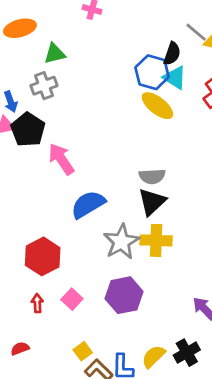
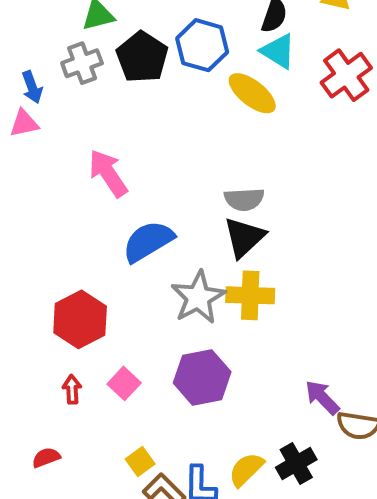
blue hexagon: (152, 72) -> (202, 45), moved
black pentagon: (28, 130) -> (142, 57), moved

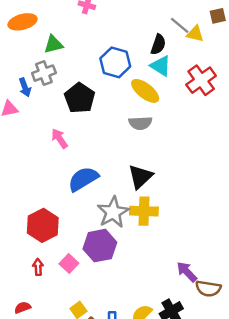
black pentagon: (142, 57) -> (80, 98), moved
blue arrow: (32, 87) -> (25, 87), moved
pink arrow: (108, 173) -> (59, 138), size x0.7
gray semicircle: (244, 199) -> (140, 123), moved
purple hexagon: (202, 377) -> (100, 246), moved

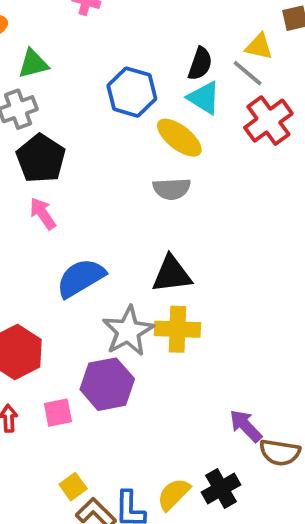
gray line: (180, 25) -> (248, 73), moved
black pentagon: (80, 98) -> (41, 158), moved
black triangle: (140, 177) -> (172, 274), turned 36
pink square: (69, 263) -> (58, 413), turned 36

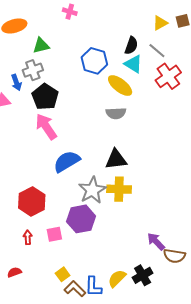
yellow triangle: (259, 47) -> (160, 23), moved, turned -42
pink arrow: (43, 213) -> (46, 127), size x1.5

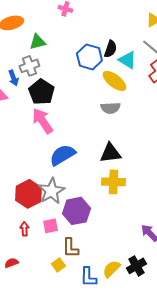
black semicircle: (131, 45) -> (110, 49), moved
gray star: (92, 190) -> (51, 191), moved
brown L-shape: (75, 289) -> (70, 248), moved, turned -135

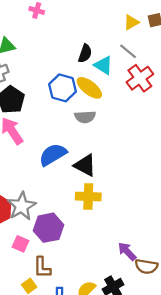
blue hexagon: (89, 57) -> (62, 88), moved
black triangle: (110, 153) -> (85, 165), turned 35
blue semicircle: (62, 155) -> (53, 155), moved
pink square: (50, 226) -> (21, 244), turned 35

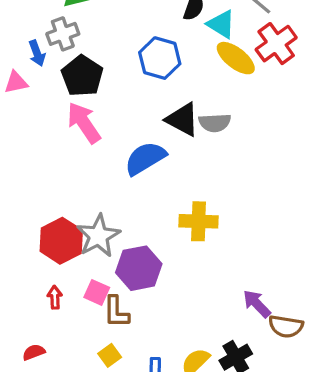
yellow ellipse: (89, 88) -> (236, 58), moved
gray semicircle: (85, 117) -> (215, 123), moved
black triangle: (85, 165) -> (182, 120), moved
brown L-shape: (42, 267) -> (116, 312), moved

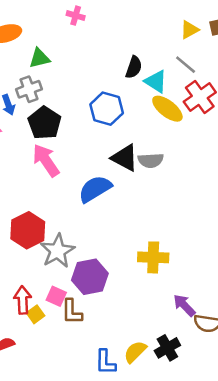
yellow cross: (199, 221) -> (153, 257), moved
red hexagon: (61, 241) -> (28, 230), moved
red arrow: (55, 297) -> (23, 300), size x1.5
yellow square: (110, 355) -> (36, 314), moved

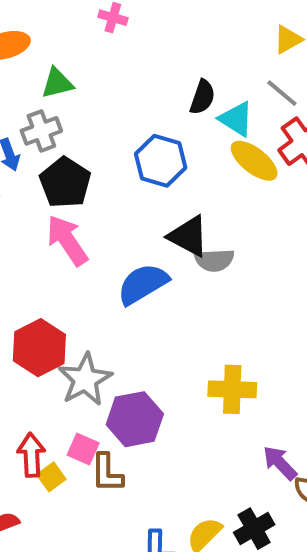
gray semicircle: (151, 160) -> (214, 260), moved

